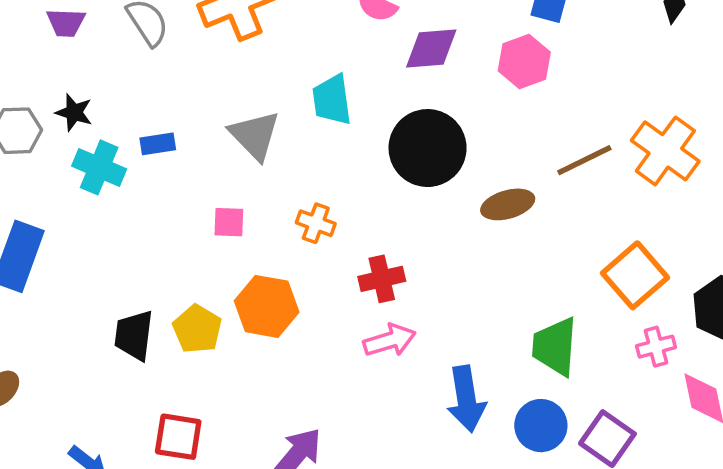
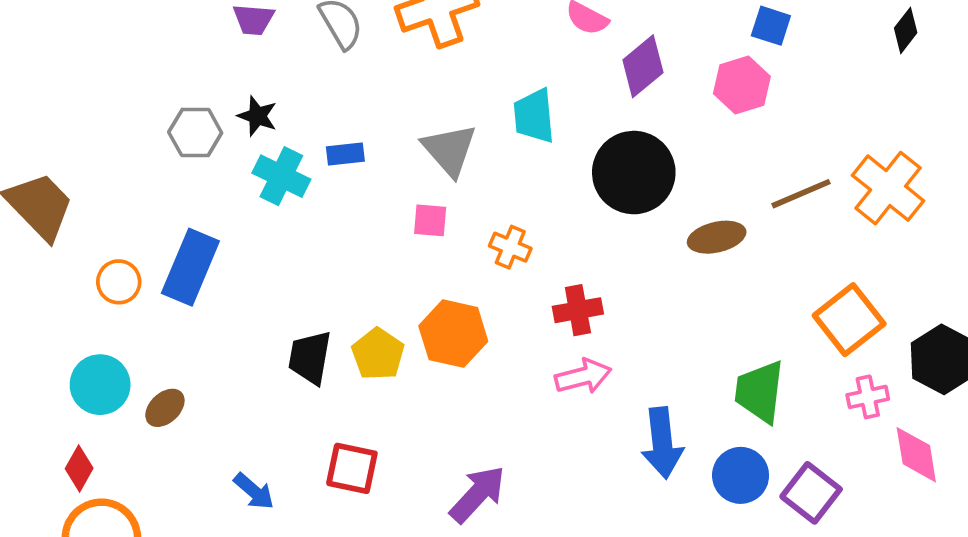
purple diamond: (431, 48) -> (643, 66), turned -38
pink square: (229, 222) -> (430, 220), moved

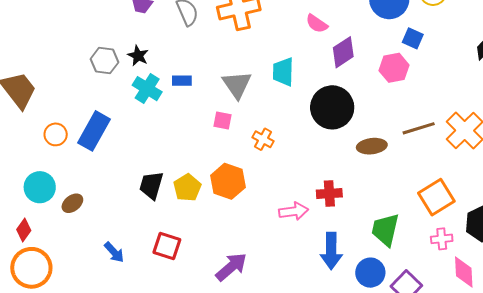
red cross: (578, 310) -> (329, 193), moved

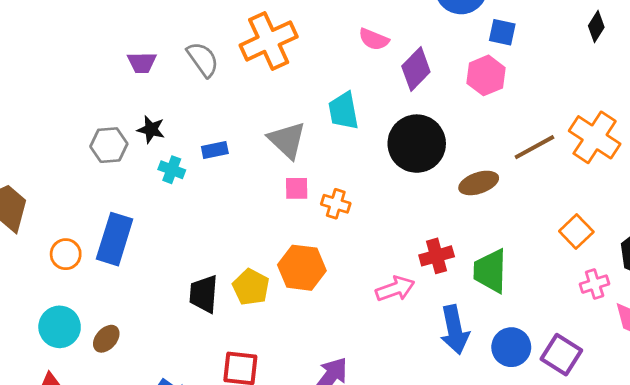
cyan cross: (147, 89) -> (172, 170), size x0.7
pink square: (223, 121) -> (297, 188), moved
orange square: (436, 197) -> (576, 231), size x0.7
green trapezoid: (385, 230) -> (490, 271), moved

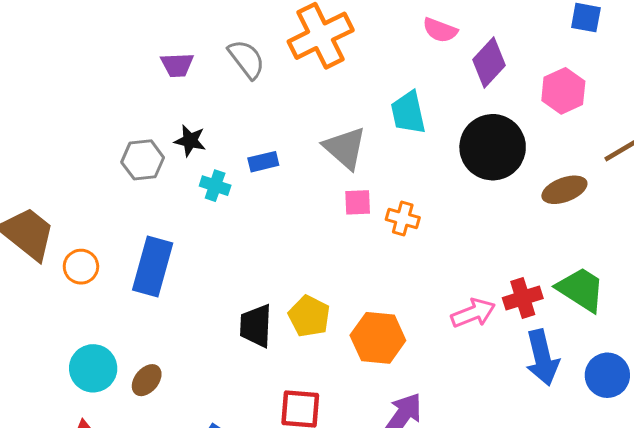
pink hexagon: (486, 75) -> (563, 91), moved
orange circle: (66, 254) -> (81, 267), moved
red cross: (437, 256) -> (523, 298), moved
orange hexagon: (302, 268) -> (378, 338), moved
green trapezoid: (490, 271) -> (581, 289), turned 123

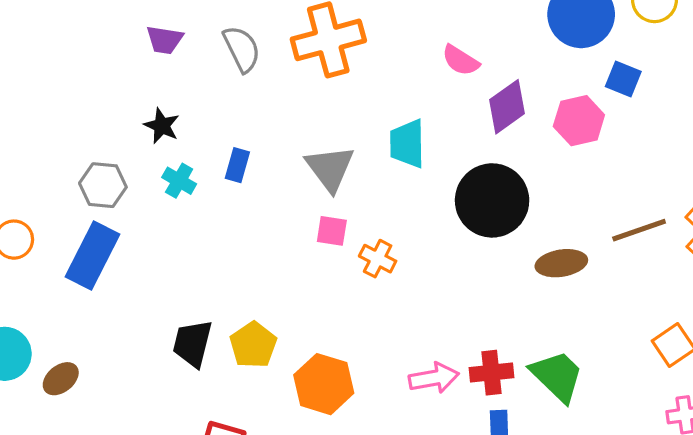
pink hexagon: (563, 91) -> (579, 121), moved
gray hexagon: (143, 160) -> (103, 185), moved
blue rectangle: (263, 162) -> (237, 165), turned -72

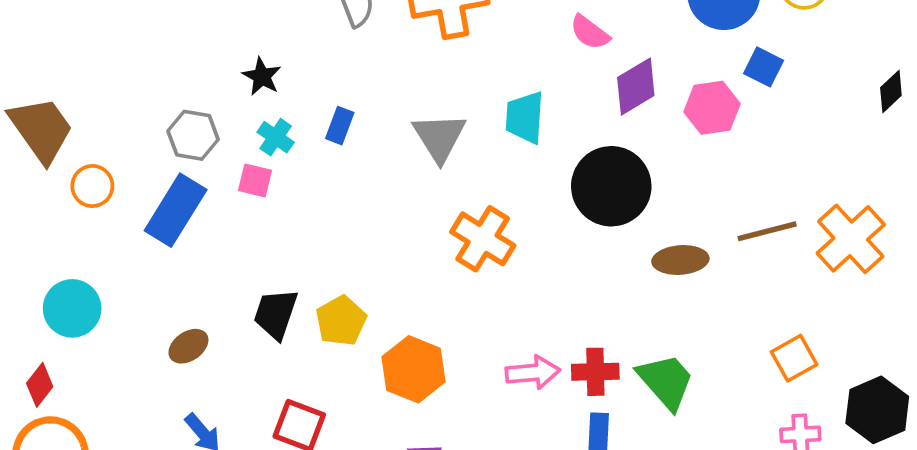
pink square: (332, 231) -> (255, 180), moved
orange cross: (378, 259) -> (483, 239), size x1.6
brown ellipse: (61, 379) -> (188, 346), moved

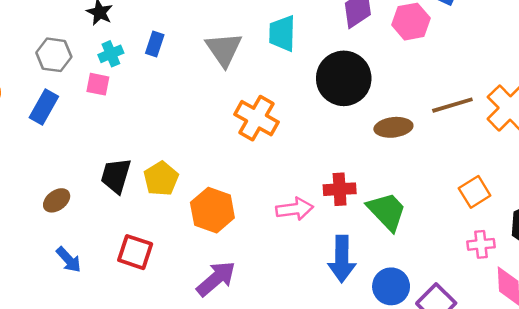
cyan cross: (276, 137) -> (111, 54), turned 35
blue rectangle: (176, 210) -> (44, 107), size x0.7
red cross: (595, 372) -> (340, 189), moved

